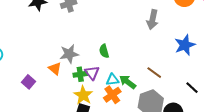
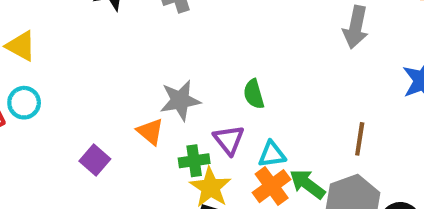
brown line: (154, 73) -> (360, 139), turned 63
green cross: (80, 74) -> (194, 161), moved
green arrow: (128, 82) -> (307, 184), moved

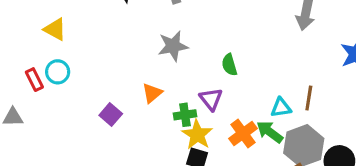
gray star: (180, 100) -> (173, 46), moved
orange triangle: (150, 132) -> (152, 93), turned 40
cyan triangle: (272, 154) -> (281, 108), moved

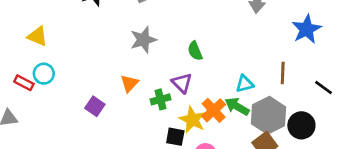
red rectangle: (34, 80) -> (24, 83), turned -30
brown line: (309, 98) -> (283, 73), moved
yellow star: (197, 135) -> (192, 120), moved

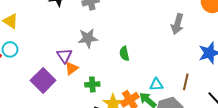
purple triangle: (182, 83) -> (64, 56), moved
purple square: (95, 106) -> (43, 80), size x1.6

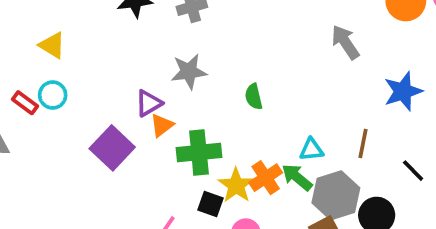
gray arrow: (177, 24) -> (345, 42), turned 132
purple triangle: (64, 56) -> (149, 103), turned 35
green cross: (92, 84) -> (199, 153), size x1.6

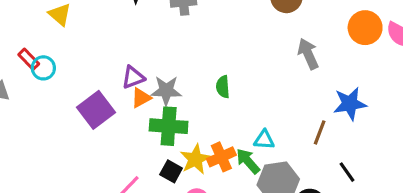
gray star: (189, 71) -> (166, 91), moved
cyan circle: (53, 95) -> (43, 68), moved
brown line: (363, 143) -> (320, 132), moved

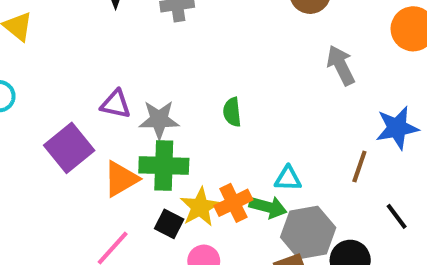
purple triangle: (133, 77) -> (116, 104), turned 35
orange triangle: (141, 98) -> (121, 179), moved, size x1.4
green arrow: (248, 161) -> (268, 207), turned 148

